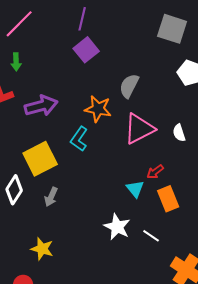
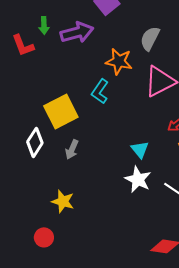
green arrow: (16, 62) -> (44, 25), moved
purple arrow: (41, 106) -> (77, 32), moved
cyan triangle: (135, 189) -> (140, 149), moved

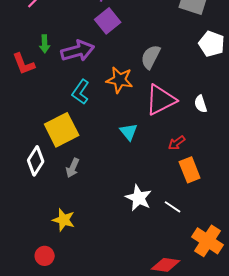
cyan L-shape: (100, 91) -> (81, 92), moved
cyan triangle: (140, 149) -> (129, 132), moved

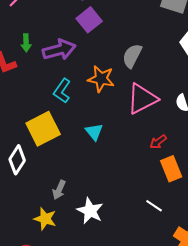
cyan triangle: (129, 132) -> (94, 132), moved
gray arrow: (73, 168) -> (59, 190), moved
white star: (139, 198) -> (90, 211), moved

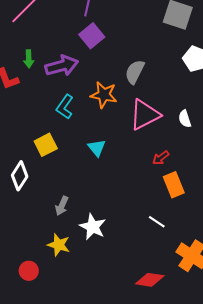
yellow square: (43, 129) -> (46, 145), size x0.7
yellow star: (45, 219) -> (59, 245), moved

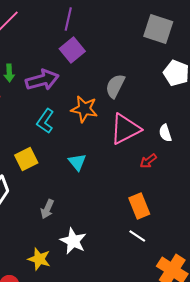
red arrow: (161, 158) -> (148, 161), moved
orange rectangle: (174, 185) -> (139, 206), moved
gray arrow: (62, 206) -> (47, 209), moved

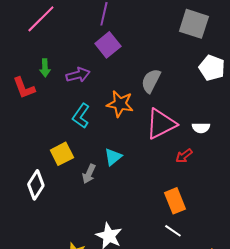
purple arrow: (42, 80) -> (78, 75), size x0.7
white semicircle: (165, 133) -> (201, 128), turned -72
cyan triangle: (77, 162) -> (113, 157), turned 30
gray arrow: (47, 209) -> (89, 174), moved

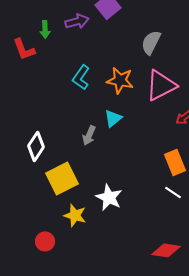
purple arrow: (78, 75) -> (77, 21), moved
orange star: (120, 104) -> (120, 80), moved
yellow square: (62, 154) -> (62, 178), moved, size x1.4

